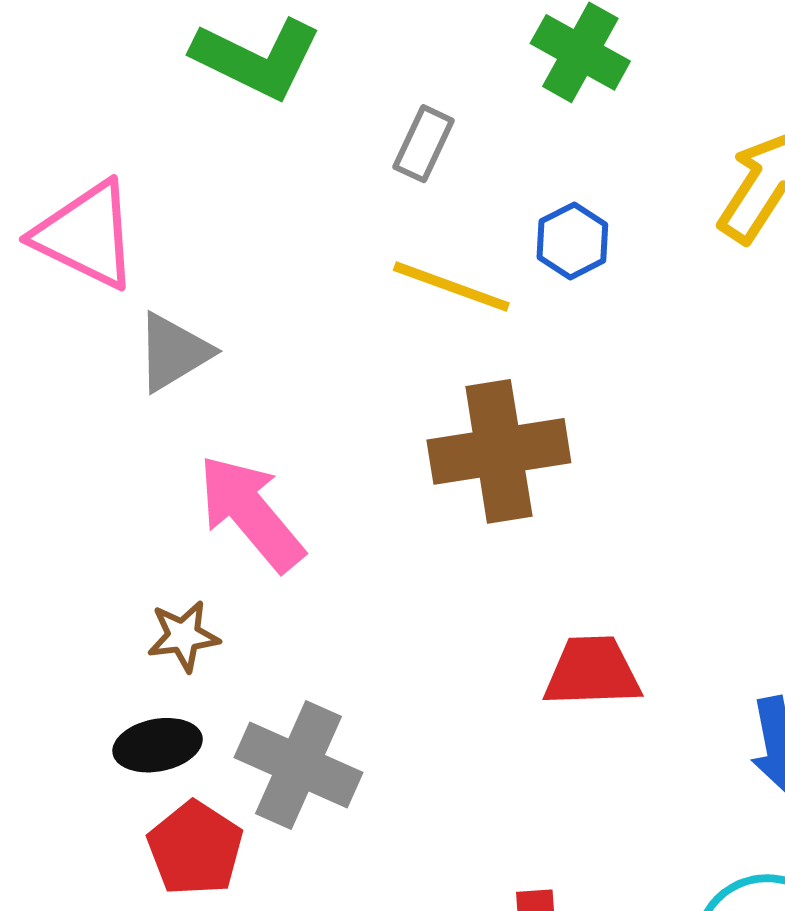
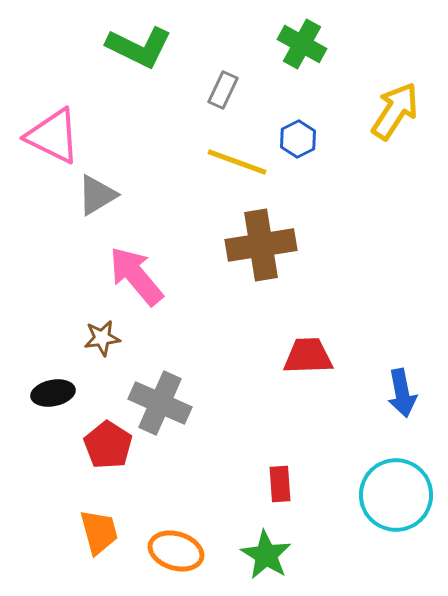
black ellipse: (158, 745) -> (53, 393), moved

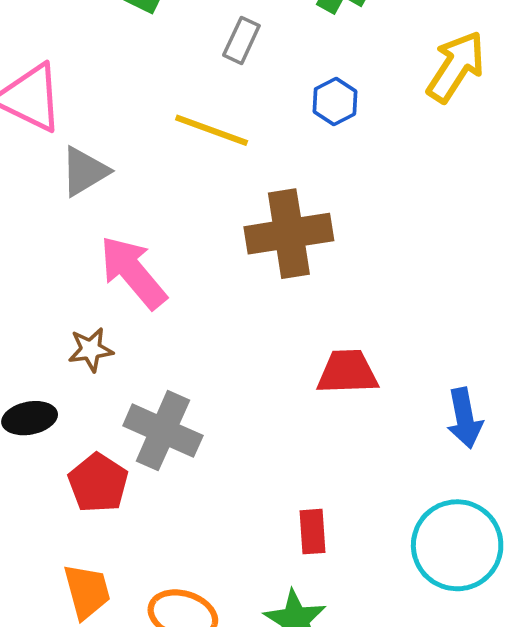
yellow line: (237, 162) -> (212, 130), moved

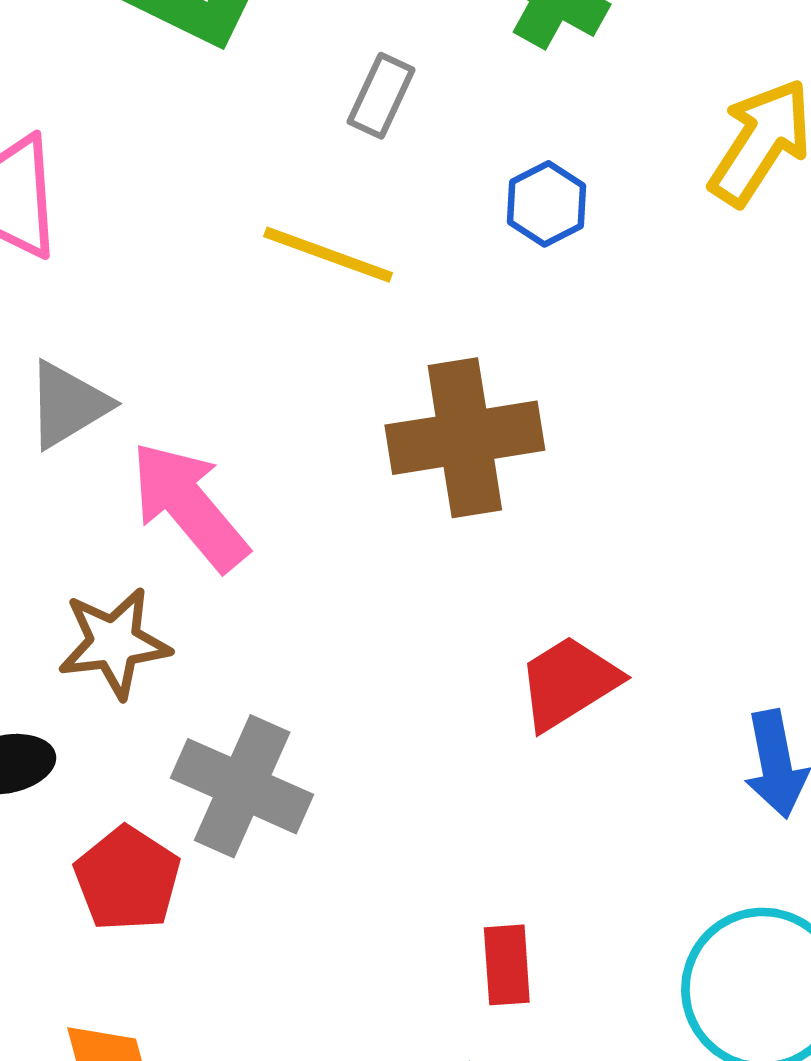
gray triangle: (84, 171) -> (68, 405), moved
brown star: (91, 350) -> (114, 643), size x1.4
red trapezoid: (347, 372) -> (569, 683), turned -30

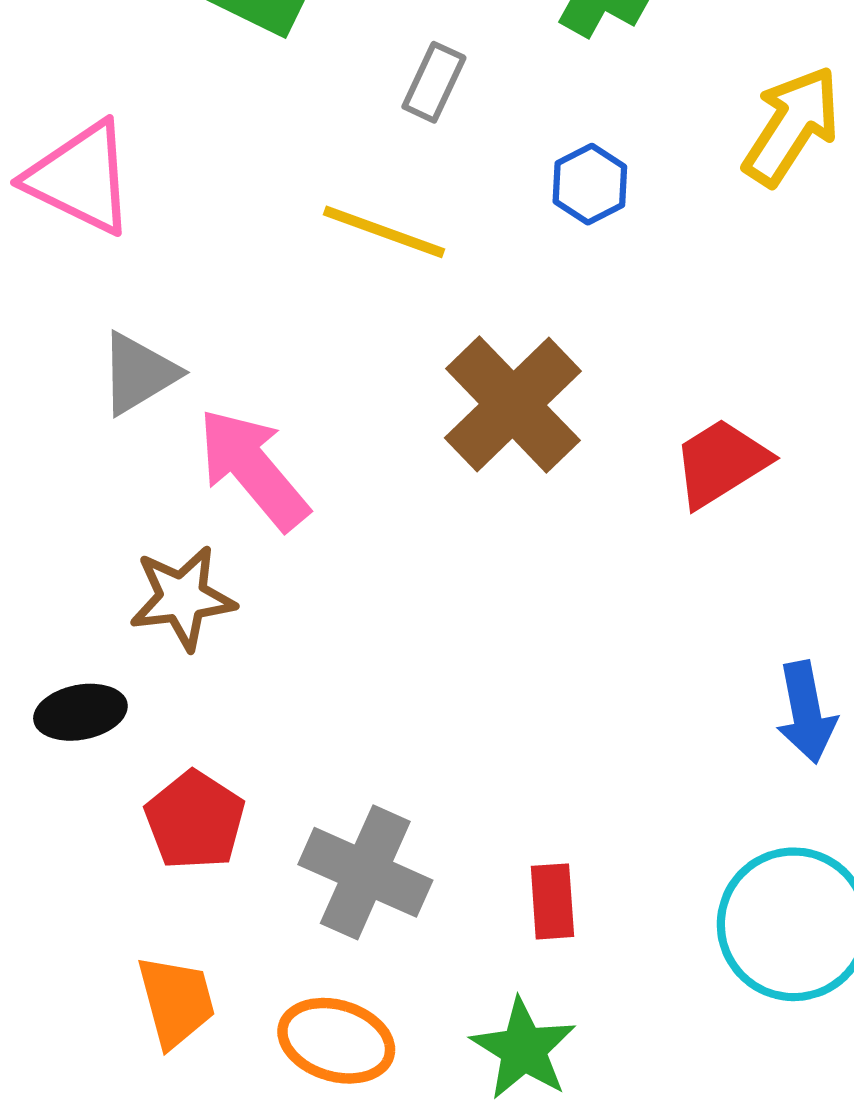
brown cross: (465, 438) -> (513, 404), turned -35
red trapezoid: (569, 683) -> (721, 463), moved
gray cross: (242, 786) -> (365, 872), moved

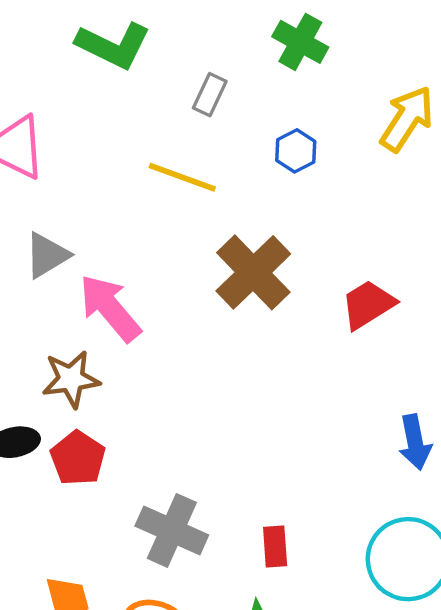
red pentagon: (195, 820) -> (78, 458), moved

